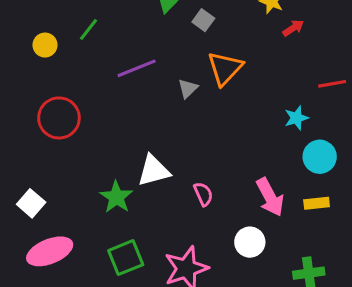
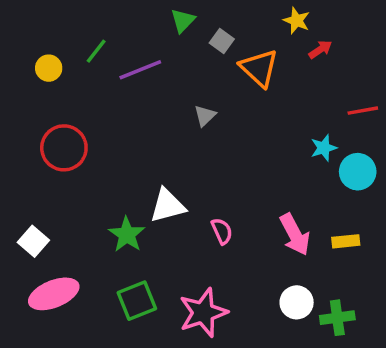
purple line: (137, 68) -> (140, 70), moved
orange triangle: (225, 68) -> (259, 68), moved, turned -30
cyan circle: (320, 157) -> (358, 172), moved
white circle: (250, 242) -> (297, 302), moved

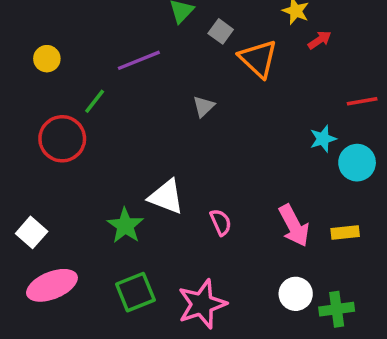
green line: (96, 51) -> (95, 101), moved
white triangle: (167, 206) -> (166, 197), turned 36

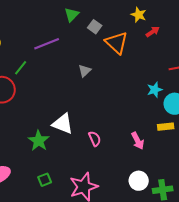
pink arrow: (294, 226) -> (138, 141), size x0.7
yellow rectangle: (345, 232) -> (166, 127), moved
green square: (135, 292) -> (45, 180), size x0.6

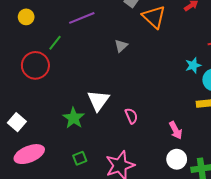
white triangle: (63, 124) -> (98, 100), turned 45
pink arrow: (138, 141) -> (176, 130), moved

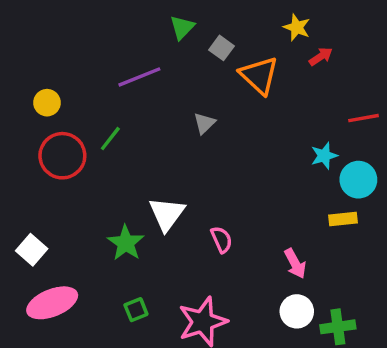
yellow circle: (26, 17) -> (47, 103), moved
green line: (55, 43) -> (110, 139), moved

